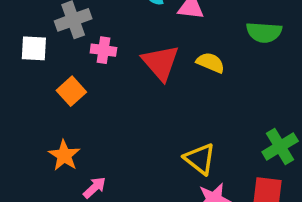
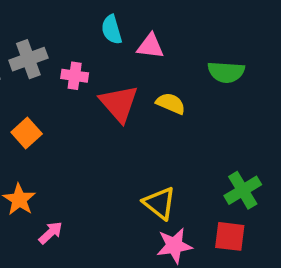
pink cross: (103, 50) -> (75, 76), moved

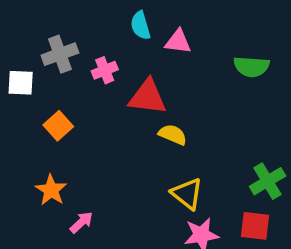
pink cross: (75, 76) -> (105, 70), turned -30
red triangle: (119, 103) -> (148, 97), turned -42
yellow semicircle: (171, 103) -> (173, 135), moved

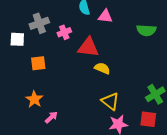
orange square: (58, 126) -> (38, 63), turned 35

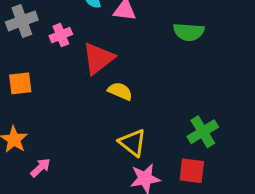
red triangle: (88, 47) -> (98, 58), turned -45

